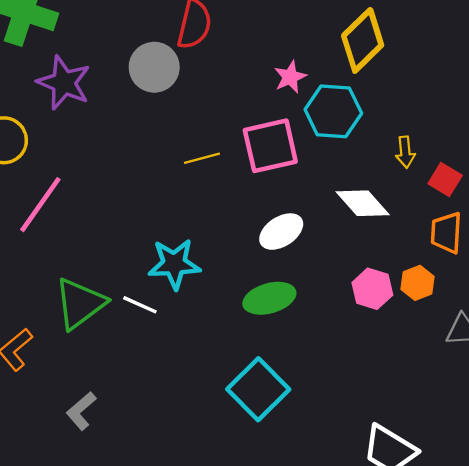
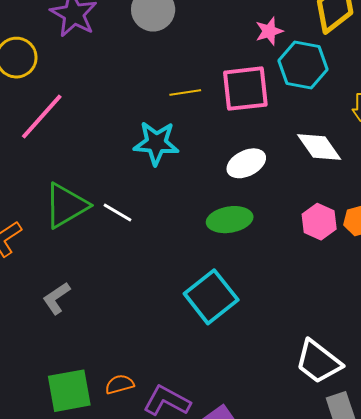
cyan star: (174, 264) -> (156, 143), moved

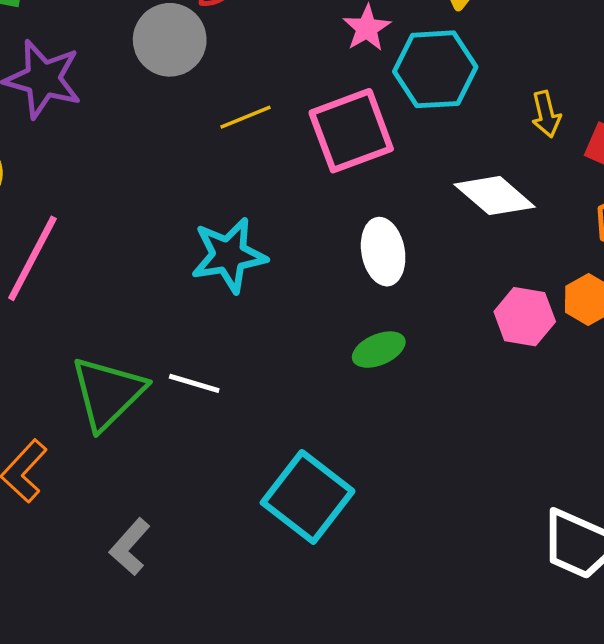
yellow line: (185, 93) -> (245, 117), moved
white ellipse: (246, 163) -> (383, 252), turned -60
green ellipse: (230, 220) -> (379, 350), size x0.7
cyan square: (211, 297) -> (308, 497), moved

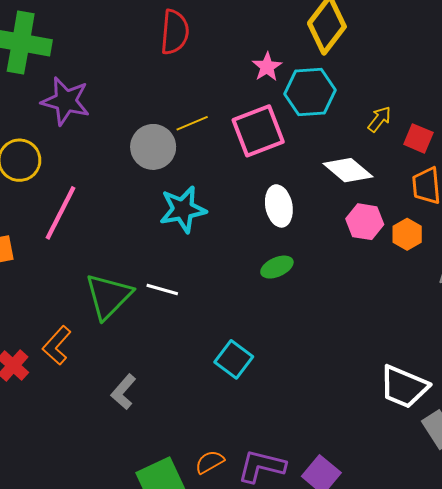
gray circle: (170, 40) -> (153, 147), moved
yellow arrow: (546, 114) -> (379, 119), turned -128
pink hexagon: (525, 317) -> (365, 222), moved
cyan square: (308, 497) -> (234, 359), size x0.7

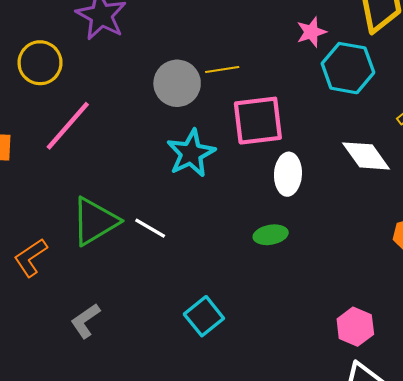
pink square: (258, 131) -> (258, 121), moved
cyan star: (183, 209) -> (191, 153), turned -30
pink hexagon: (365, 222) -> (355, 327), moved

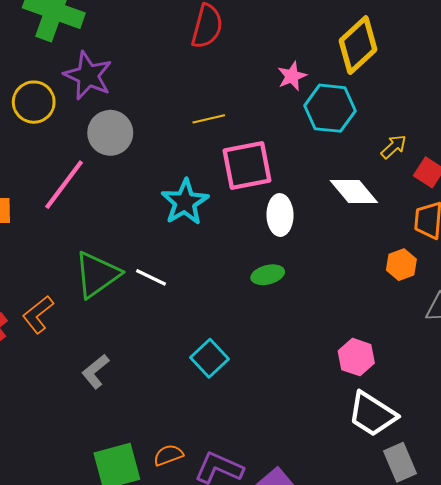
yellow circle: (40, 63) -> (34, 102), moved
gray circle: (177, 83) -> (110, 133), moved

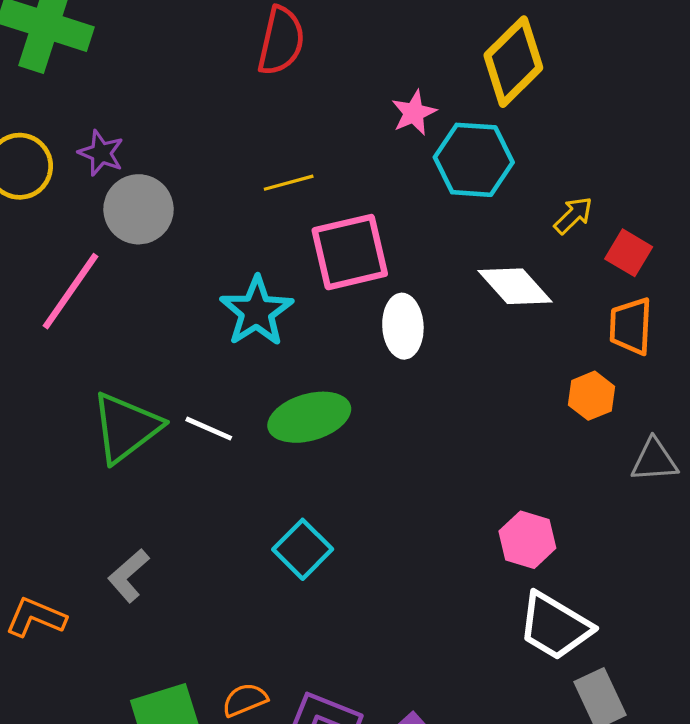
purple star: (88, 76) -> (101, 153), moved, size x0.6
green ellipse: (268, 275) -> (309, 417), moved, size x1.6
orange L-shape: (38, 314) -> (36, 617), moved, turned 63

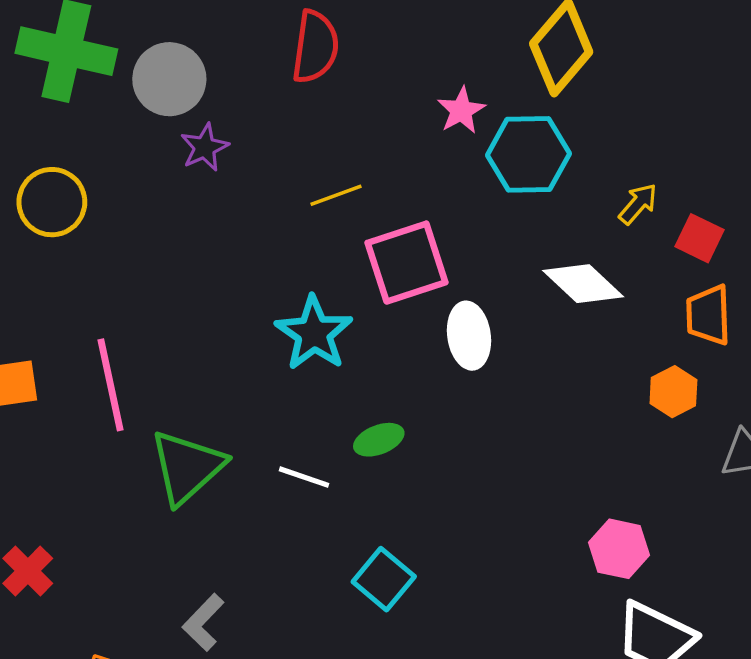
purple star: (101, 153) -> (205, 147), moved, turned 30
gray circle: (138, 209) -> (169, 79), moved
pink line: (70, 291) -> (110, 385), moved, turned -42
green ellipse: (309, 417) -> (379, 440), size x0.6
white line: (209, 429) -> (304, 477), moved

